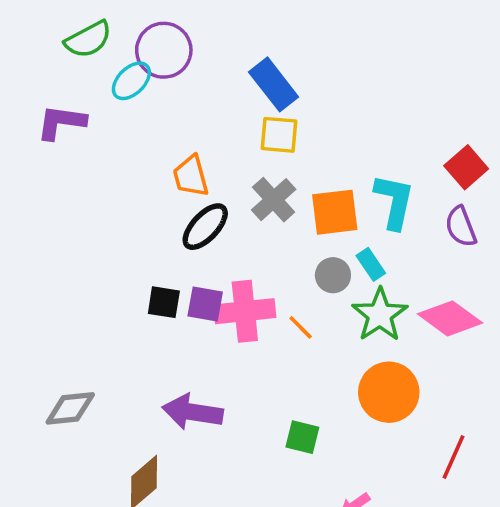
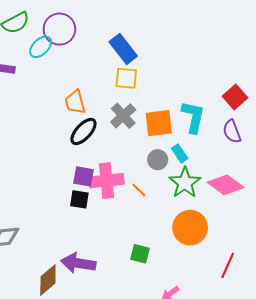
black square: (164, 302) -> (79, 199), moved
purple arrow: (193, 412) -> (78, 263), moved

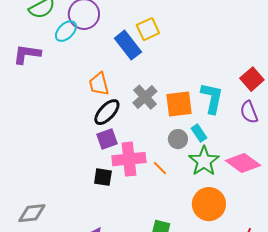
blue rectangle: (123, 49) -> (128, 45), moved
yellow square: (126, 78) -> (148, 29), moved, turned -30
purple square: (83, 176) -> (107, 139), moved, turned -30

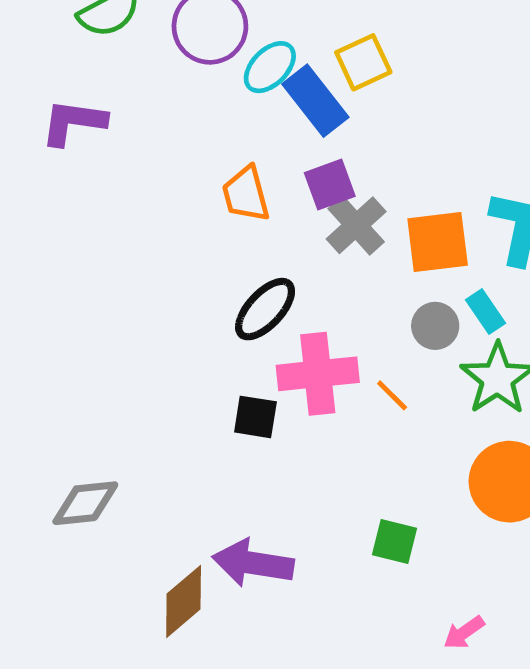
cyan ellipse: (66, 31) -> (270, 67), moved
black ellipse: (107, 112) -> (265, 309), moved
purple square: (107, 139) -> (330, 184), moved

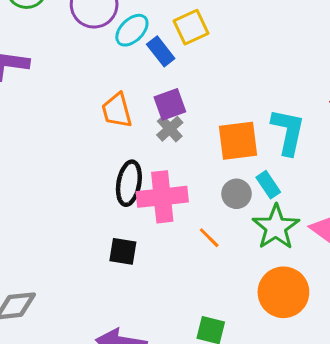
blue rectangle: (315, 101) -> (161, 51), size x0.7
gray cross: (356, 225) -> (170, 129), moved, size x0.7
black ellipse: (265, 309) -> (129, 183), turned -33
pink cross: (318, 374) -> (162, 197), moved

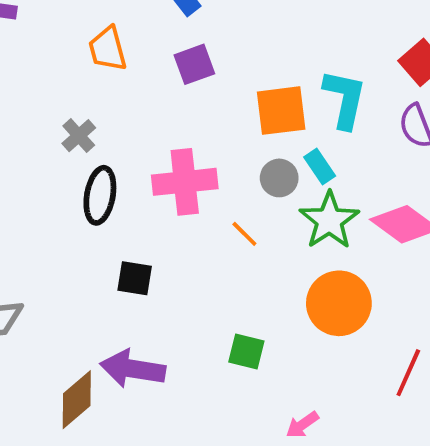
orange trapezoid: (117, 110) -> (108, 49), moved
gray cross: (170, 129) -> (79, 136), moved
black ellipse: (129, 183) -> (100, 195), moved
black square: (123, 251) -> (135, 278), moved

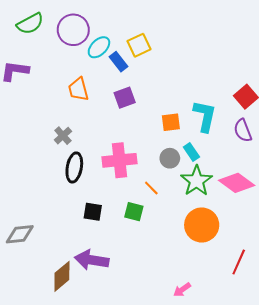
orange square: (281, 111) -> (171, 122), size x0.7
green square: (246, 351) -> (134, 212), moved

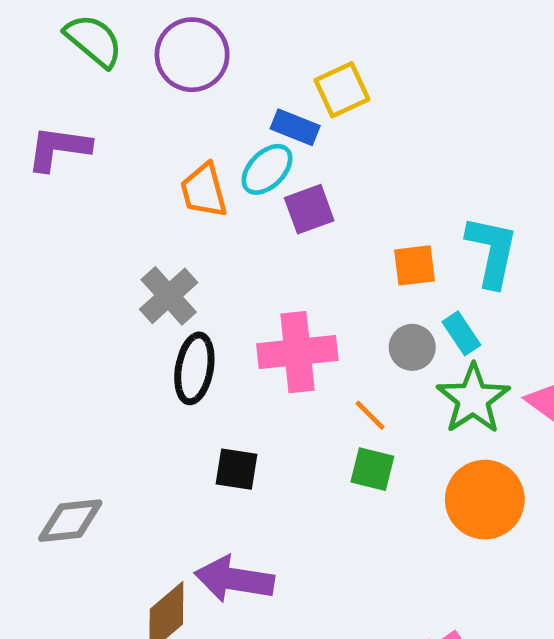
green semicircle: (30, 24) -> (94, 41), turned -112
cyan ellipse: (99, 47) -> (267, 169), moved
blue rectangle: (118, 62) -> (295, 127), turned -30
gray cross: (63, 136) -> (169, 296), size x1.4
green square: (134, 212) -> (372, 469), moved

